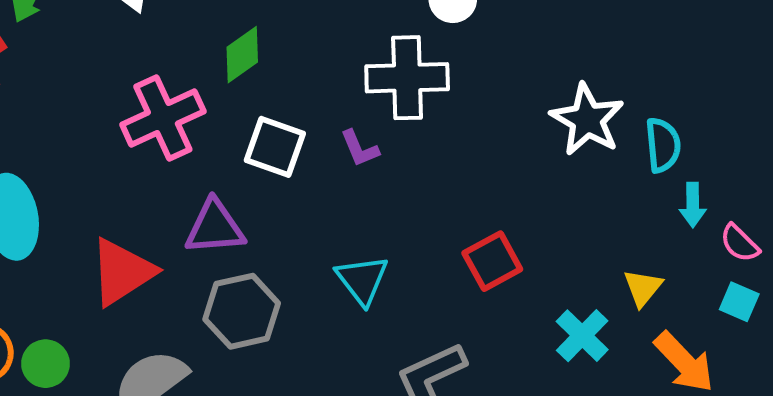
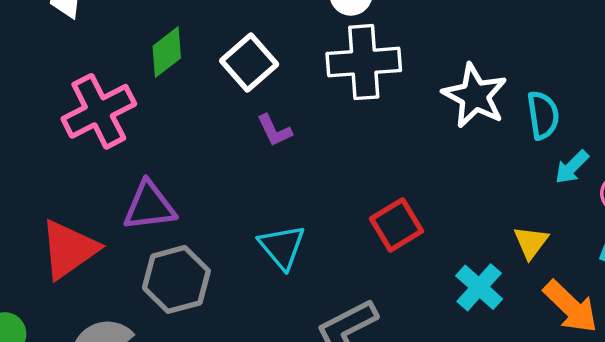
white cross: (407, 78) -> (364, 62), moved
white square: (275, 147) -> (249, 62), moved, turned 32
cyan arrow: (693, 205) -> (572, 167), turned 48

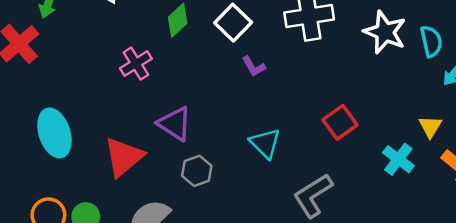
pink cross: (99, 111) -> (136, 64), size x0.7
purple triangle: (149, 206) -> (175, 124), turned 45
gray hexagon: (176, 279) -> (197, 171), size x0.7

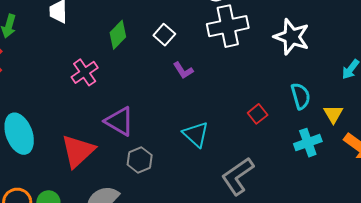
white square: (233, 23) -> (164, 35), size x0.7
cyan semicircle: (431, 41) -> (301, 96), moved
red square: (340, 122) -> (258, 114), size x0.7
cyan cross: (398, 159) -> (308, 143), turned 36

